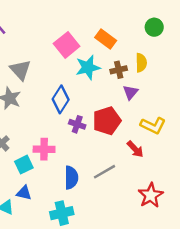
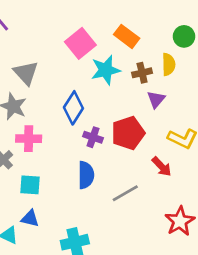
green circle: (154, 27) -> (184, 36), moved
pink cross: (44, 149) -> (29, 139), moved
cyan square: (24, 165) -> (30, 185), turned 30
blue semicircle: (71, 178) -> (86, 175), moved

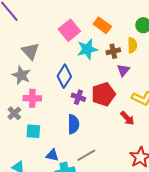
gray line: (125, 193) -> (86, 155), moved
blue triangle: (30, 218) -> (52, 155), moved

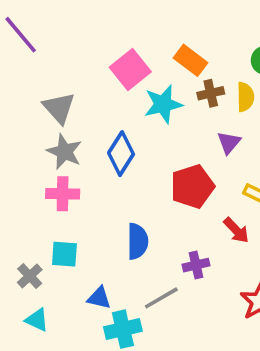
brown cross: (113, 51) -> (211, 93), moved
gray star: (21, 75) -> (64, 152), moved
purple cross: (78, 97) -> (196, 265), moved, turned -32
gray cross: (14, 113) -> (30, 276), moved

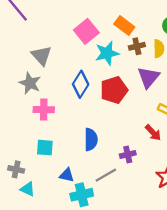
purple triangle: (229, 143) -> (148, 77), size x1.5
gray star: (64, 152) -> (30, 83), moved
red pentagon: (192, 186) -> (114, 90), moved
gray cross: (30, 276) -> (16, 169), moved, turned -35

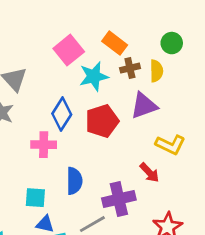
purple triangle: (148, 77) -> (144, 106), turned 30
pink cross: (44, 110) -> (44, 145), moved
cyan square: (45, 148) -> (35, 198), moved
purple cross: (128, 154) -> (119, 199), size x1.6

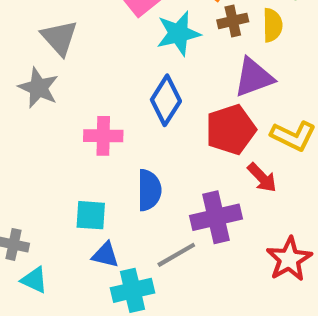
blue diamond: (62, 114) -> (166, 100), moved
red pentagon: (102, 121) -> (231, 130), moved

